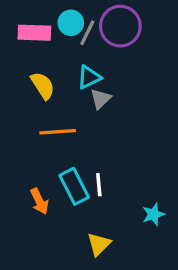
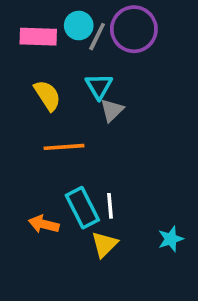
cyan triangle: (89, 77) -> (99, 86), turned -35
orange arrow: (39, 201) -> (44, 224), turned 130
yellow triangle: (99, 244) -> (104, 244), moved

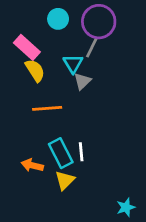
pink rectangle: (38, 37) -> (27, 47), moved, turned 40
gray line: (97, 37) -> (92, 47), moved
cyan star: (171, 239) -> (126, 207), moved
yellow triangle: (104, 244) -> (65, 180), moved

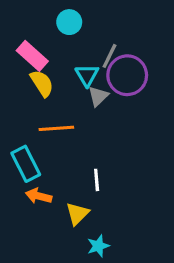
purple circle: (99, 22) -> (127, 75), moved
cyan rectangle: (61, 153) -> (26, 164), moved
cyan star: (126, 207) -> (98, 246), moved

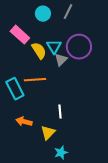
gray line: (109, 56) -> (68, 12), moved
yellow semicircle: (42, 83) -> (39, 51), moved
cyan rectangle: (26, 164) -> (15, 89), moved

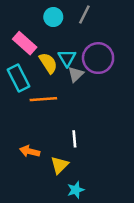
cyan rectangle: (15, 89) -> (18, 78), moved

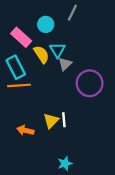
cyan circle: (53, 17) -> (46, 24), moved
purple circle: (98, 58) -> (90, 83), moved
orange line: (43, 99) -> (19, 85), moved
yellow triangle: (59, 165) -> (51, 121), moved

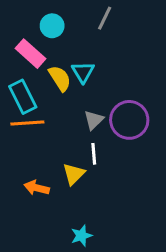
cyan circle: (46, 24) -> (52, 26), moved
gray triangle: (65, 64) -> (94, 120), moved
white line: (64, 120) -> (94, 154), moved
cyan star: (65, 164) -> (81, 236), moved

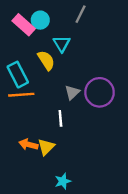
pink rectangle: (30, 54) -> (24, 25), moved
cyan triangle: (83, 72) -> (62, 44), moved
white line: (94, 154) -> (60, 118), moved
yellow triangle: (74, 174) -> (46, 147), moved

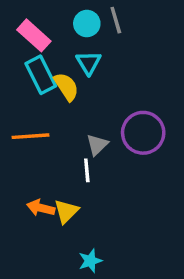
gray line: (81, 14) -> (116, 20), turned -42
cyan circle: (40, 20) -> (87, 24), moved
cyan rectangle: (18, 75) -> (41, 75), moved
gray triangle: (72, 92) -> (97, 145), moved

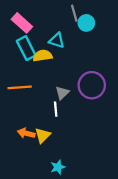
cyan circle: (87, 24) -> (86, 23), moved
cyan triangle: (89, 63) -> (57, 40), turned -42
yellow semicircle: (66, 87) -> (43, 56), turned -66

